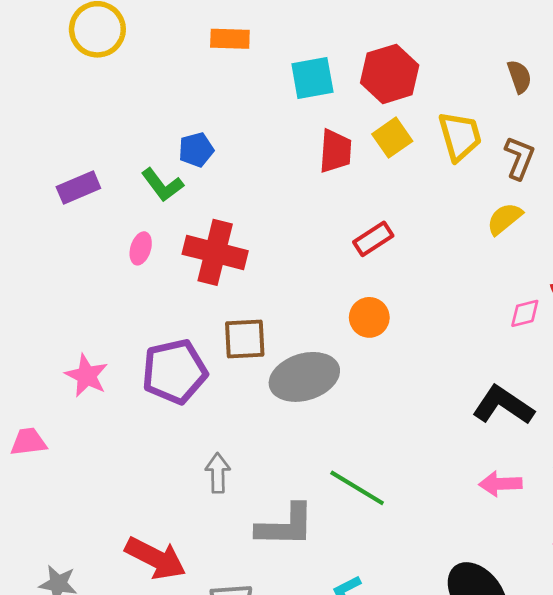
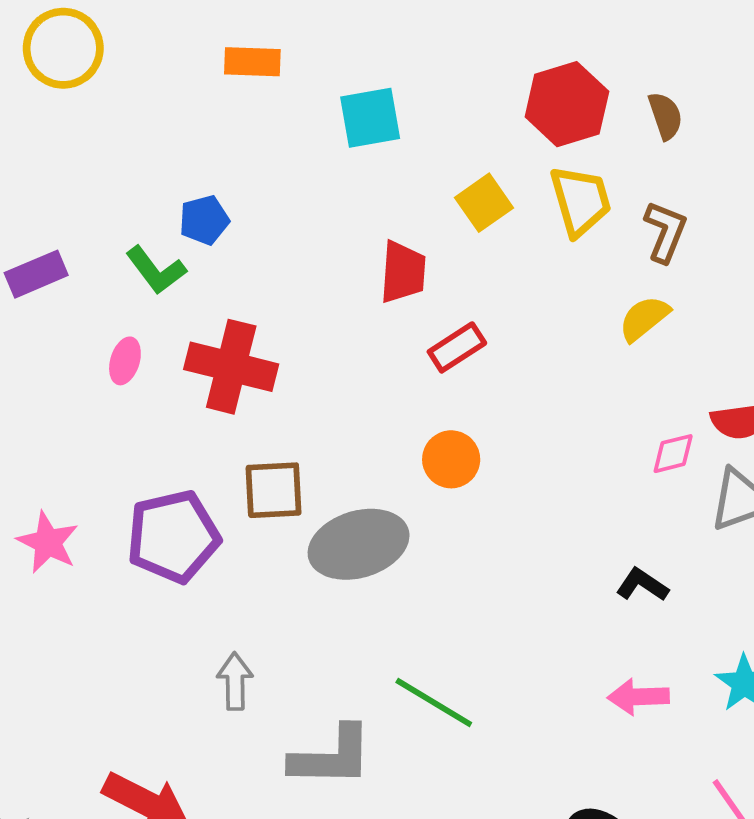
red hexagon: (390, 74) -> (567, 104), moved
red trapezoid: (335, 151) -> (403, 272), moved
black L-shape: (503, 405) -> (642, 585), size x0.6

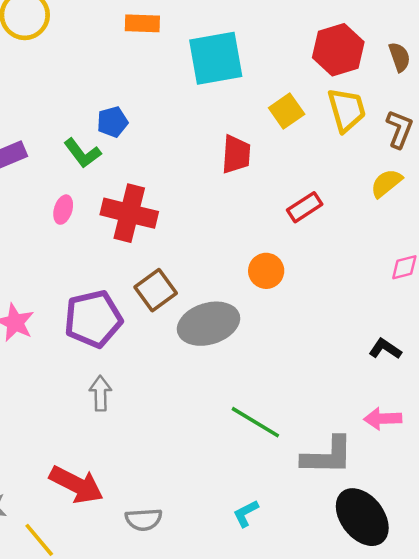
cyan square: (370, 118) -> (216, 58), size x1.4
red rectangle: (457, 347) -> (305, 207), moved
brown square: (274, 490) -> (156, 290), turned -33
gray arrow: (235, 681) -> (100, 393), moved
gray L-shape: (331, 757) -> (327, 456), moved

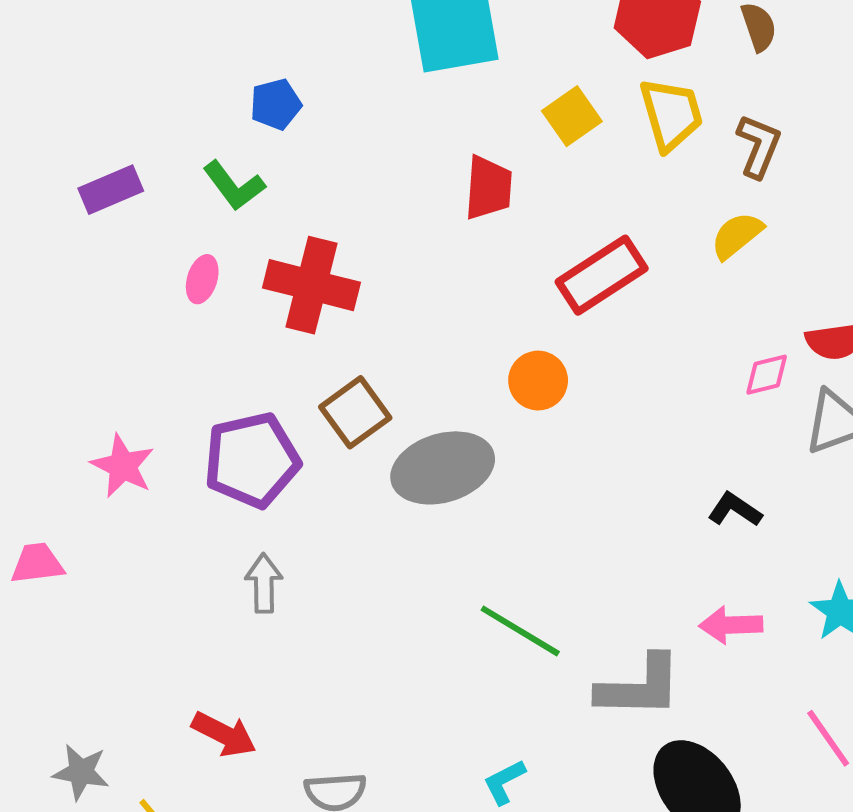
blue pentagon: (112, 122) -> (276, 104), moved
red rectangle: (305, 207) -> (602, 275), size x1.5
red arrow: (76, 485) -> (224, 734), size x0.7

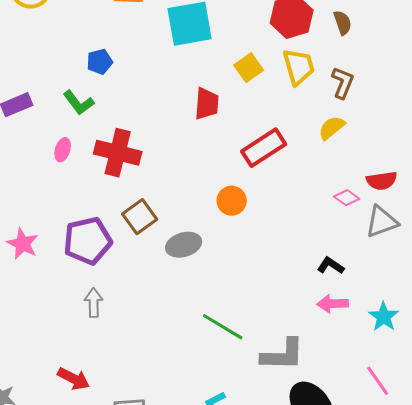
pink diamond: (767, 375) -> (347, 198), turned 50
gray ellipse: (443, 468) -> (184, 245), size x0.7
pink arrow: (731, 625) -> (333, 304), moved

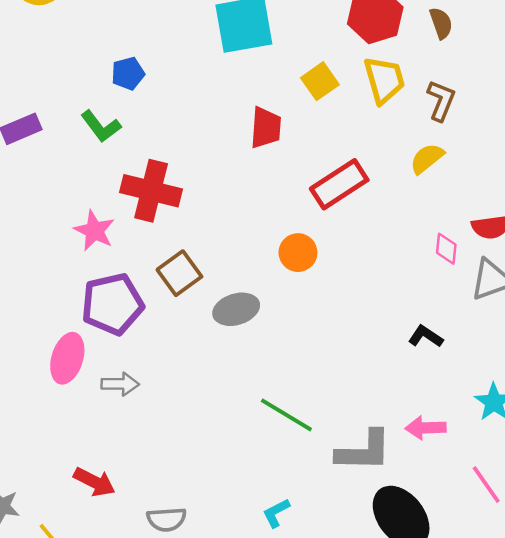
pink ellipse: (63, 150) -> (67, 358), moved, size x1.6
pink diamond: (347, 198) -> (446, 249), turned 60
pink star: (23, 244) -> (94, 231), moved
gray arrow: (94, 303) -> (120, 384), turned 92
pink arrow: (333, 304) -> (426, 428), moved

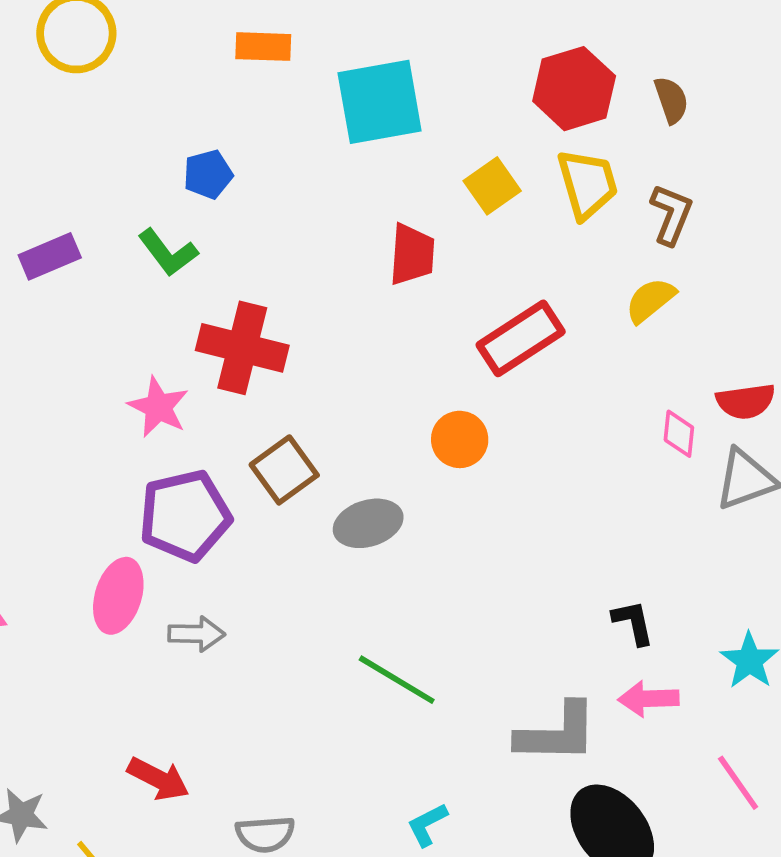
black L-shape: (426, 336) -> (633, 622), moved, turned 44
green line: (286, 415) -> (397, 680), moved

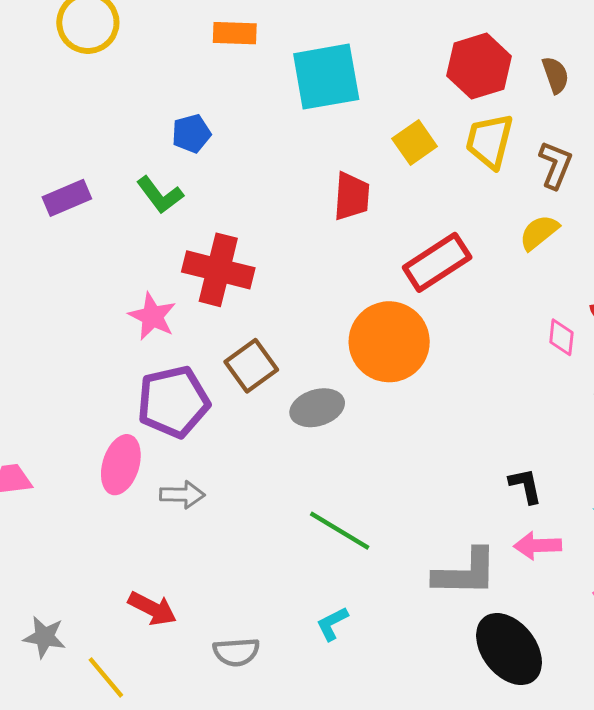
yellow trapezoid: (587, 184) -> (490, 141), turned -150
orange circle: (460, 439) -> (389, 342), size x1.8
cyan L-shape: (427, 825) -> (332, 624), moved

